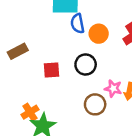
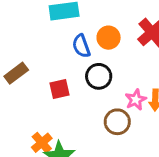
blue semicircle: (77, 24) -> (81, 46), moved
pink star: (113, 89) -> (136, 100), turned -30

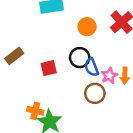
blue semicircle: (81, 46) -> (92, 67), moved
orange cross: (42, 143) -> (35, 111), turned -35

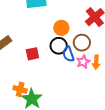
orange circle: (87, 27) -> (61, 28), moved
brown circle: (95, 93) -> (82, 43), moved

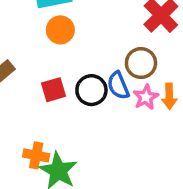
orange circle: (61, 28) -> (60, 30), moved
black circle: (59, 46) -> (91, 90), moved

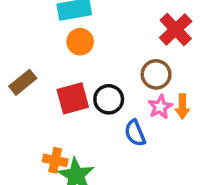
blue semicircle: (118, 86) -> (135, 133), moved
red square: (54, 90) -> (73, 98), size x1.4

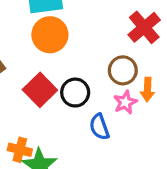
orange circle: (80, 42) -> (50, 35), size x1.4
red square: (73, 98) -> (40, 90), turned -32
orange arrow: (182, 106) -> (147, 90), moved

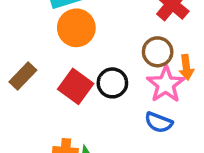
pink star: (125, 102) -> (166, 84), size x1.5
blue semicircle: (99, 127) -> (159, 122), moved, turned -40

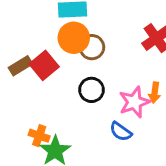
brown circle: (158, 52) -> (92, 47), moved
red square: (76, 86) -> (44, 65), moved

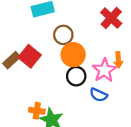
orange circle: (74, 38) -> (73, 55), moved
black circle: (91, 90) -> (76, 76), moved

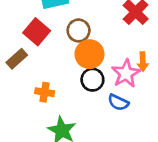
red square: (30, 56) -> (37, 32), moved
orange cross: (37, 111) -> (45, 92), moved

